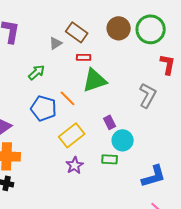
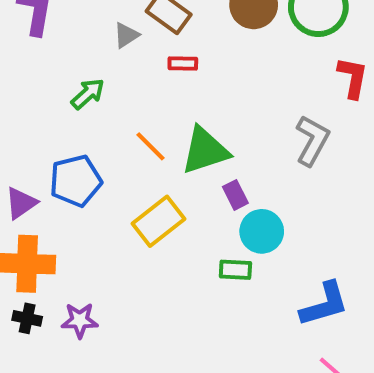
green triangle: (95, 80) -> (205, 150), moved
blue pentagon: (44, 108) -> (76, 181), moved, turned -30
purple star: (75, 165) -> (80, 320), moved, turned 30

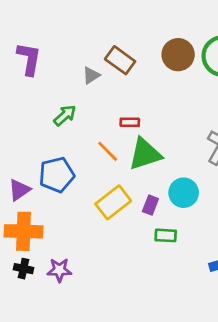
red rectangle: (183, 63) -> (130, 122), moved
purple rectangle: (235, 195) -> (150, 205), moved, turned 48
cyan circle: (262, 231) -> (184, 193), moved

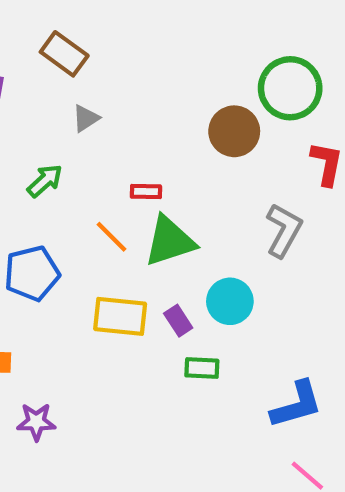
brown circle: (178, 55) -> (234, 131), moved
brown rectangle: (120, 60) -> (64, 54), moved
yellow rectangle: (113, 202) -> (120, 316), turned 44
purple rectangle: (150, 205) -> (178, 321), turned -54

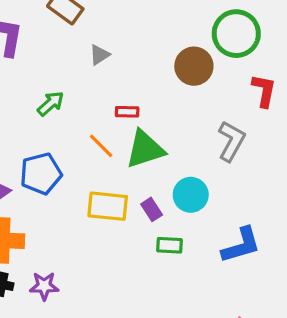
gray triangle: (86, 118) -> (99, 55), moved
blue L-shape: (297, 405) -> (241, 245), moved

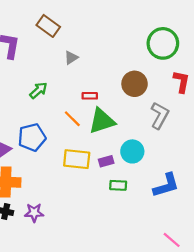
brown circle: (194, 66) -> (135, 84), moved
purple rectangle: (152, 209) -> (106, 161), turned -72

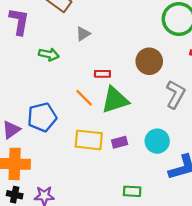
green arrow: (38, 90) -> (49, 54), moved, turned 54
cyan circle: (132, 151) -> (157, 141), moved
green rectangle: (118, 185) -> (132, 191), moved

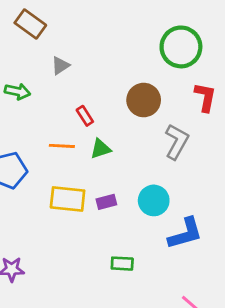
red rectangle: (102, 74) -> (85, 116), turned 56
orange line: (84, 98) -> (62, 146), turned -42
green triangle: (115, 100) -> (101, 149), size x0.6

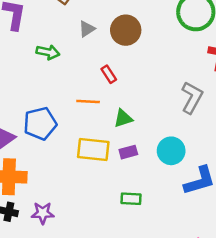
brown circle: (144, 100) -> (126, 30), moved
green triangle: (101, 149) -> (123, 118), moved
green rectangle: (122, 264) -> (131, 199), moved

